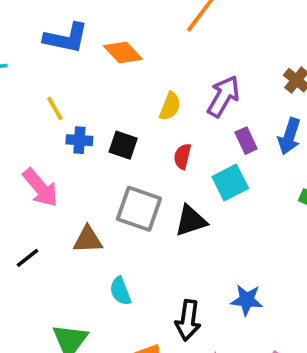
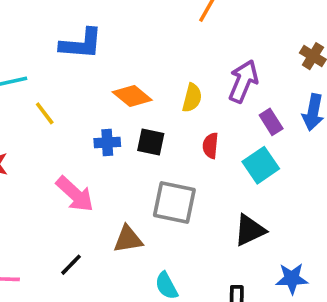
orange diamond: (123, 53) -> (132, 96), moved
yellow line: (55, 108) -> (45, 113), moved
black triangle: (191, 221) -> (250, 230), moved

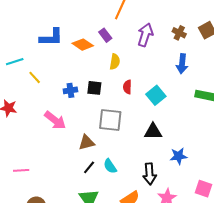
purple arrow: (243, 81) -> (145, 35), moved
orange diamond: (132, 96) -> (83, 45), moved
purple rectangle: (271, 122) -> (105, 35), moved
black triangle: (250, 230) -> (153, 132), turned 30
black line: (71, 265) -> (89, 167), moved

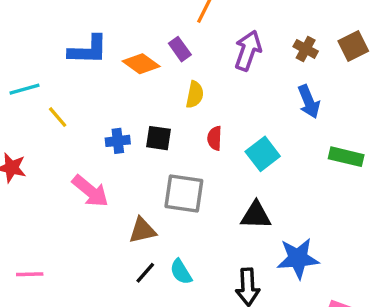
blue arrow: (182, 64) -> (309, 102), turned -30
blue star: (179, 156) -> (298, 258), size x1.4

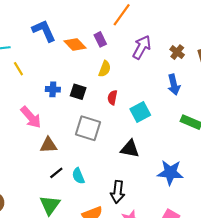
blue L-shape: (88, 50) -> (44, 31), turned -125
brown triangle: (142, 230) -> (48, 145), moved
blue star: (298, 258) -> (170, 173), moved

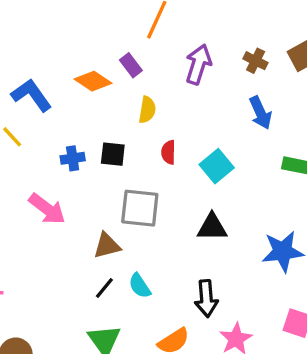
blue L-shape: (44, 31) -> (31, 95), moved
brown triangle: (48, 145) -> (107, 246), moved

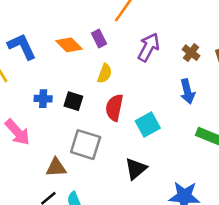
red semicircle: (168, 152) -> (114, 108), size x1.5
black triangle: (212, 227) -> (136, 169), turned -50

